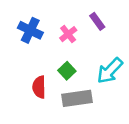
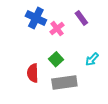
blue cross: (30, 30) -> (36, 18), moved
cyan arrow: (110, 71) -> (92, 59), size x0.6

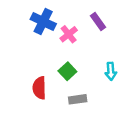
cyan arrow: (92, 59) -> (111, 71), turned -48
gray rectangle: (64, 83) -> (78, 99), size x0.6

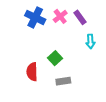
pink cross: (69, 34) -> (60, 16), moved
cyan arrow: (111, 71) -> (90, 41), moved

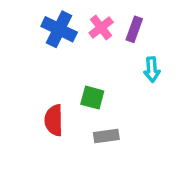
purple rectangle: (80, 17) -> (134, 29), turned 56
green square: (55, 58) -> (92, 98), turned -32

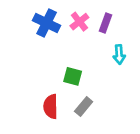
red semicircle: (54, 120) -> (51, 107), moved
gray rectangle: (106, 136) -> (84, 107), turned -42

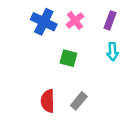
purple rectangle: (105, 23) -> (110, 20), moved
green square: (73, 76) -> (68, 58), moved

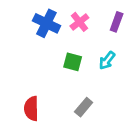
cyan arrow: (113, 52) -> (107, 60), moved, turned 42
red semicircle: (48, 101) -> (31, 109), moved

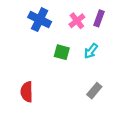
pink cross: (79, 22) -> (77, 21), moved
gray rectangle: (84, 107) -> (94, 91), moved

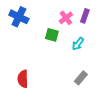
blue cross: (40, 20) -> (19, 17), moved
green square: (62, 52) -> (52, 35), moved

